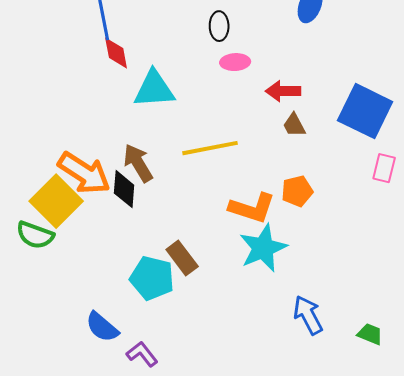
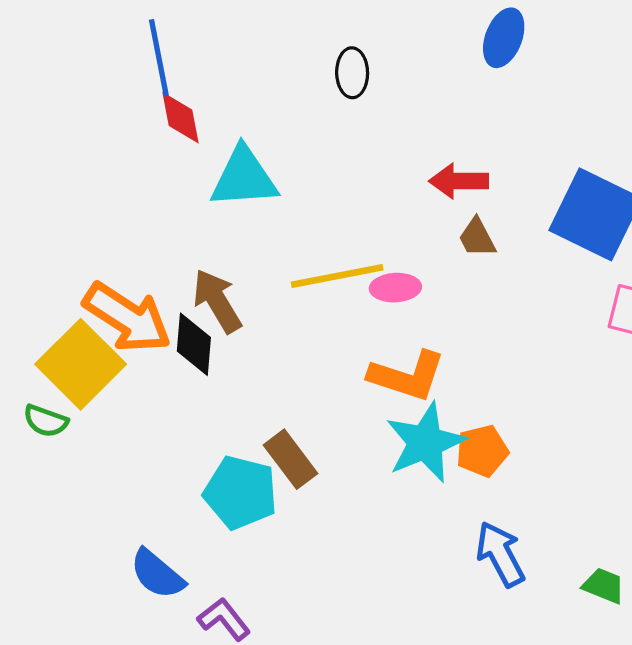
pink ellipse: (235, 62) -> (395, 288), moved
orange pentagon: (297, 191) -> (482, 451), moved
green semicircle: (35, 235) -> (46, 421), size x0.7

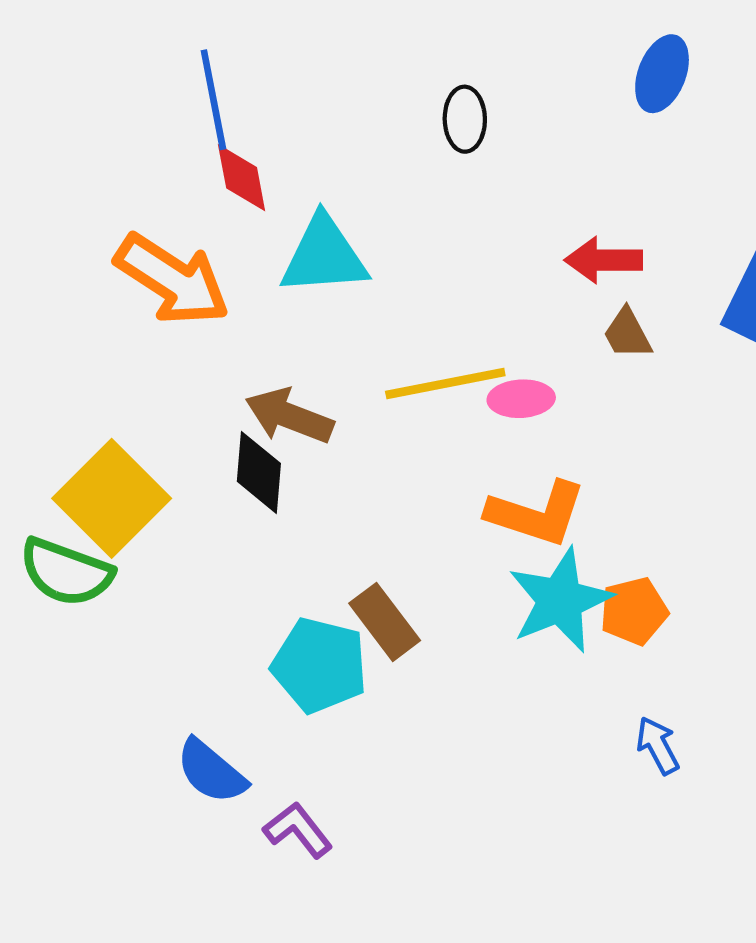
brown arrow: (217, 301) -> (289, 416), turned -38
orange arrow: (127, 318) -> (172, 280), moved
green semicircle: (46, 421) -> (66, 572), size x1.6
blue arrow: (500, 554) -> (658, 745), size x0.7

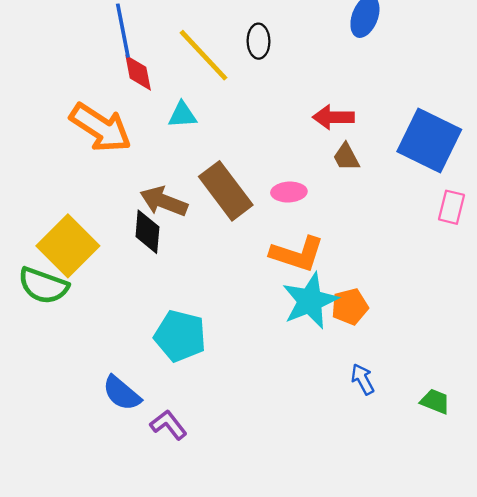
cyan triangle: (324, 256) -> (182, 115), size x0.6
yellow line: (445, 384) -> (204, 55), moved, turned 58
brown rectangle: (385, 622) -> (226, 191), moved, size x1.4

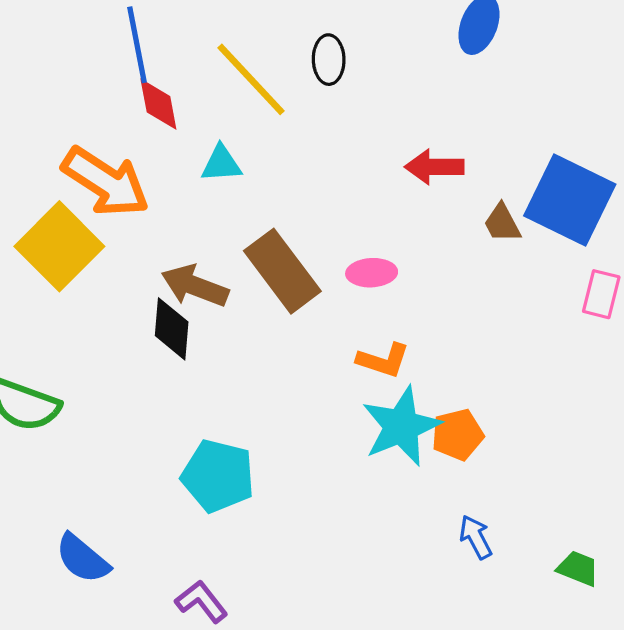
brown trapezoid: (346, 157) -> (502, 223), moved
yellow square: (68, 246) -> (59, 246), moved
orange L-shape: (297, 254) -> (383, 360), size x0.7
blue semicircle: (122, 393) -> (82, 559), moved

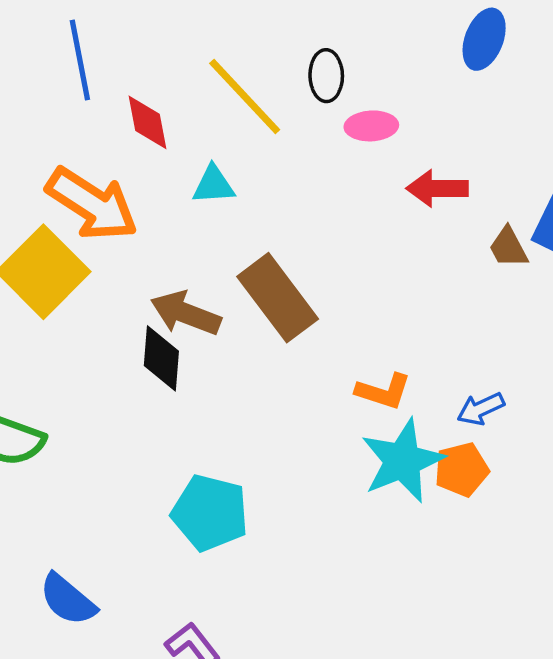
blue line: (137, 45) -> (80, 60), moved
pink ellipse: (372, 273) -> (371, 126), moved
blue arrow: (476, 537) -> (481, 409), moved, turned -87

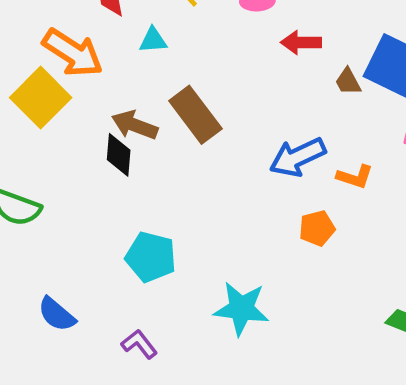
orange L-shape: (383, 391) -> (355, 177), moved
blue arrow: (481, 409) -> (298, 157), moved, size x1.8
cyan star: (403, 461) -> (241, 309), moved, turned 30

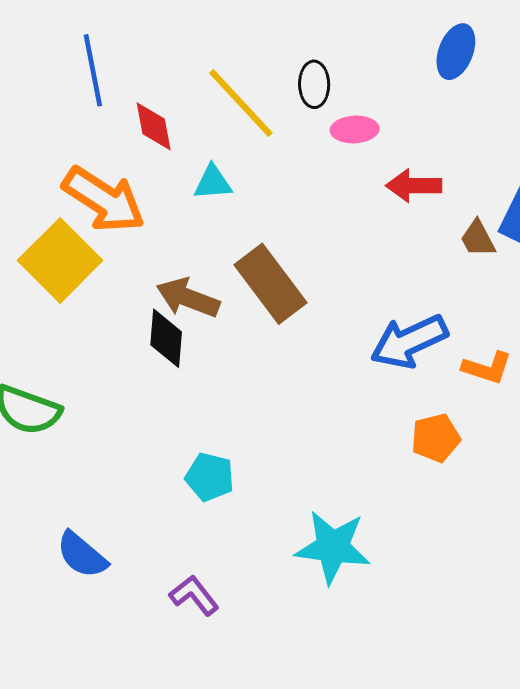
cyan pentagon: (151, 257) -> (210, 477), size x0.7

